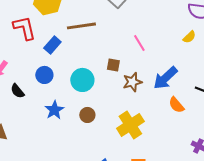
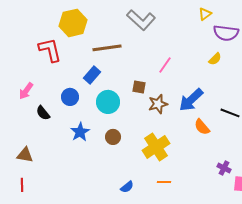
pink line: (139, 43) -> (165, 65), turned 66
blue rectangle: (52, 45) -> (92, 75), moved

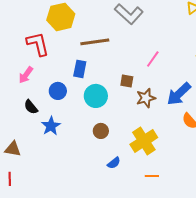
blue rectangle: (92, 75) -> (80, 69), turned -30
pink arrow: (26, 91) -> (26, 75), moved
blue star: (80, 132) -> (51, 126), moved
blue semicircle: (127, 187) -> (114, 163), moved

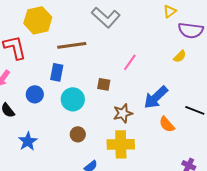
brown star: (146, 98) -> (123, 113), moved
blue star: (51, 126) -> (28, 141), moved
yellow cross: (144, 141) -> (121, 144), turned 32

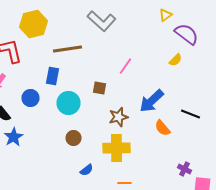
purple semicircle: (191, 30) -> (186, 34), turned -150
blue star: (28, 141) -> (14, 137), moved

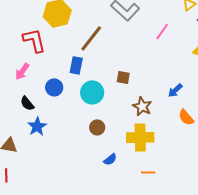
brown line: (68, 49) -> (91, 38), turned -44
pink line: (126, 66) -> (162, 31), moved
blue arrow: (152, 101) -> (175, 90), size x0.6
brown star: (118, 117) -> (142, 106), turned -30

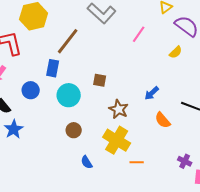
yellow cross: (140, 137) -> (117, 140), turned 32
blue semicircle: (110, 159) -> (87, 162), turned 96
orange line: (148, 172) -> (137, 162), moved

